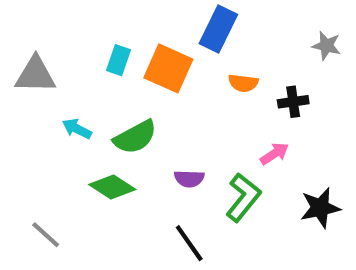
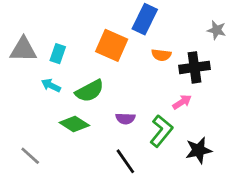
cyan rectangle: (118, 60) -> (58, 54), moved
black cross: (293, 102) -> (194, 67), size x1.5
black star: (320, 208) -> (199, 150), moved

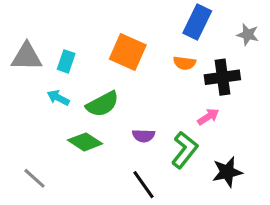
blue rectangle: (145, 19) -> (197, 22), moved

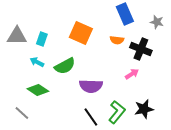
blue rectangle: (197, 22) -> (125, 14), turned -50
black cross: (222, 77) -> (141, 49), turned 30
purple semicircle: (143, 136) -> (91, 86), size x1.6
green diamond: (85, 142) -> (38, 90), moved
green L-shape: (185, 150) -> (117, 112), moved

